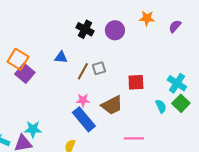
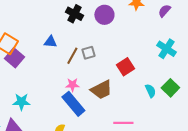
red square: (136, 82) -> (125, 67), turned -30
cyan cross: (177, 83) -> (166, 49), moved
cyan star: (33, 129) -> (21, 102), moved

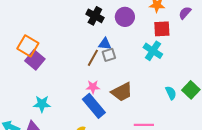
blue triangle: (50, 42) -> (105, 44), moved
cyan cross: (166, 49) -> (153, 51), moved
red square: (125, 67) -> (162, 29), moved, turned 30

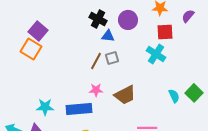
blue triangle: (105, 44) -> (108, 36), moved
purple square: (35, 60) -> (38, 31), moved
blue rectangle: (94, 106) -> (79, 109), moved, turned -55

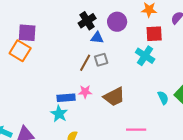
black cross: (98, 19) -> (87, 21), turned 30
purple square: (38, 31) -> (27, 33), turned -36
cyan star: (45, 107) -> (59, 114), moved, turned 30
blue rectangle: (79, 109) -> (66, 98), moved, size x0.7

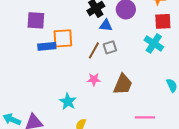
orange square: (20, 51) -> (63, 38), moved, turned -35
brown trapezoid: (114, 97) -> (123, 84), turned -40
blue rectangle: (66, 98) -> (47, 46), moved

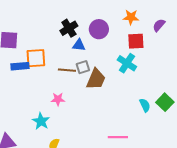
brown line: (94, 50) -> (67, 70), turned 66
pink star: (94, 79) -> (58, 99), moved
brown trapezoid: (123, 84) -> (96, 79), moved

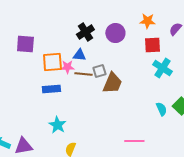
blue triangle: (79, 45) -> (79, 55), moved
cyan cross: (127, 63) -> (162, 68), moved
blue rectangle: (20, 66) -> (51, 89), moved
pink star: (58, 99) -> (67, 67), moved

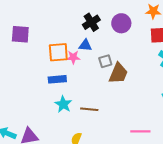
purple square: (25, 44) -> (20, 34), moved
brown line: (83, 74) -> (89, 109), moved
cyan star: (57, 125) -> (63, 104), moved

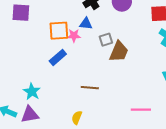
blue rectangle: (57, 79) -> (58, 58), turned -36
cyan star: (63, 104) -> (32, 92), moved

